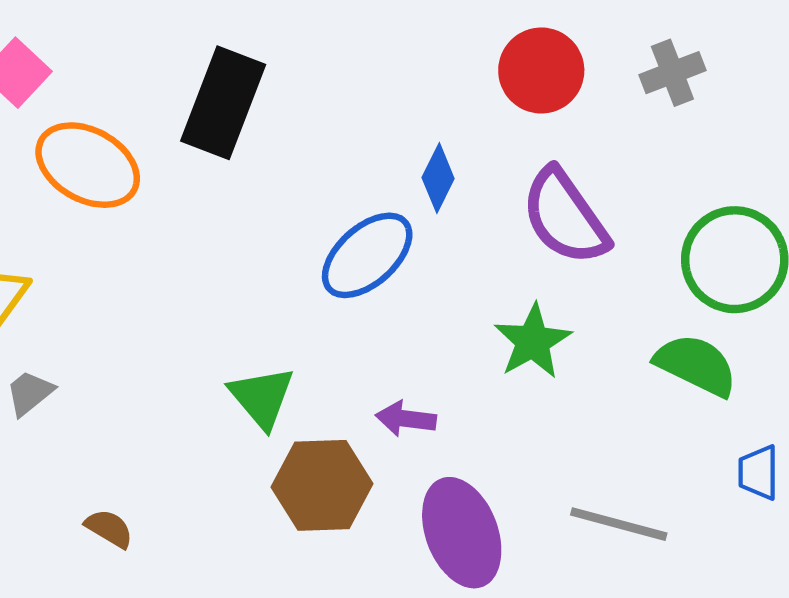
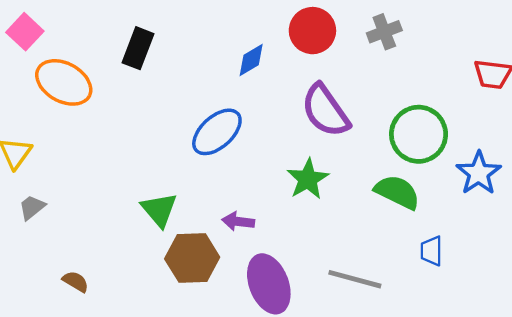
black rectangle: (223, 103) -> (138, 48), size x0.7
blue diamond: (438, 178) -> (251, 60), moved, turned 33

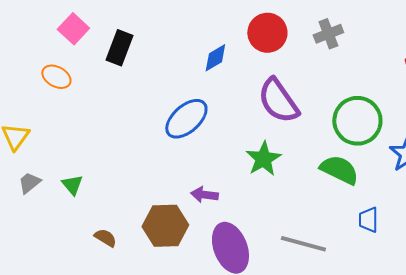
pink square: (25, 32) -> (73, 29), moved
orange ellipse: (64, 82) -> (56, 77), size x0.6
green triangle: (159, 210) -> (72, 185), moved, size x0.7
brown semicircle: (76, 282) -> (105, 238), moved

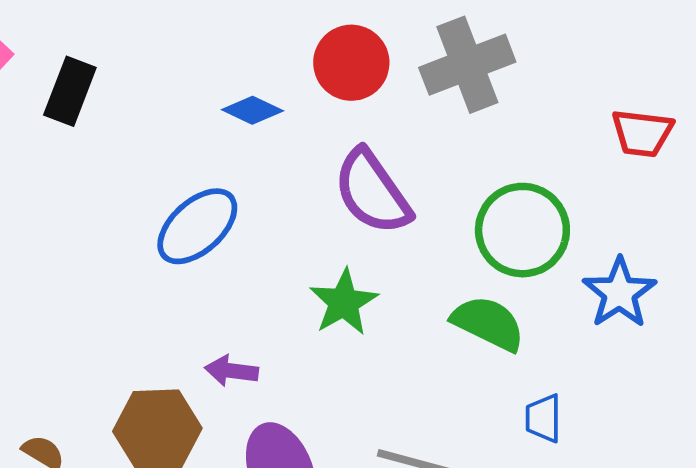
gray cross: (328, 34) -> (467, 65), size x1.6
blue diamond: (215, 58) -> (252, 110), turned 56

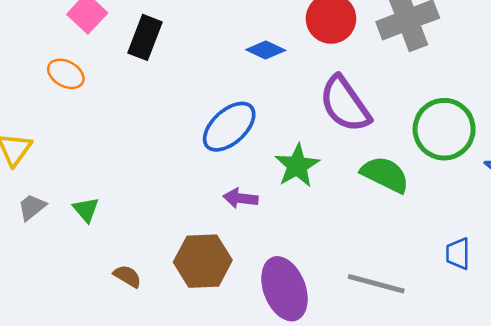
green star: (344, 302) -> (297, 166), moved
green semicircle: (488, 323) -> (385, 174), moved
purple arrow: (232, 371) -> (241, 198), moved

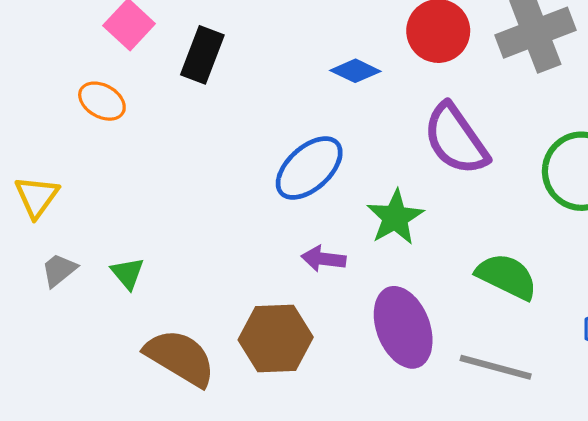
green semicircle: (385, 174) -> (507, 276), moved
brown semicircle: (127, 276) -> (180, 358), size x2.0
purple ellipse: (284, 289) -> (403, 327), moved

